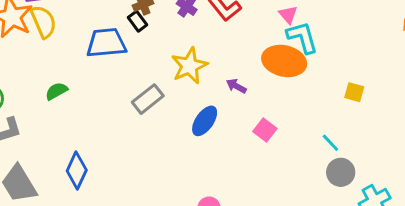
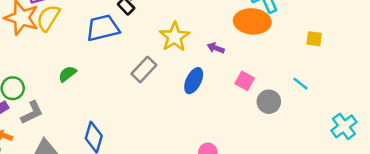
yellow semicircle: (43, 22) -> (48, 18), turned -116
gray circle: (341, 172) -> (269, 102), moved

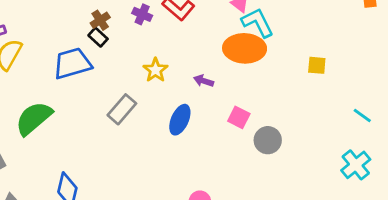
yellow star: (174, 37) -> (155, 70), size x0.7
green semicircle: (67, 74) -> (34, 118), size x1.8
cyan line: (300, 84) -> (362, 115), moved

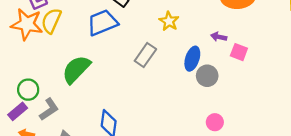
purple arrow: (204, 81) -> (219, 37), moved
gray circle: (268, 140) -> (207, 76), moved

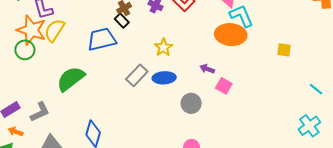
blue ellipse: (192, 59) -> (164, 78), moved, turned 60
green circle: (28, 90) -> (25, 50), moved

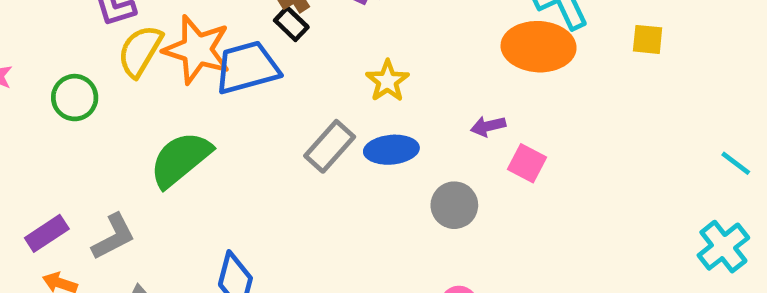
orange star: (31, 30) -> (197, 50), moved
yellow square: (284, 50) -> (648, 39), moved
purple arrow: (207, 69) -> (488, 126), turned -32

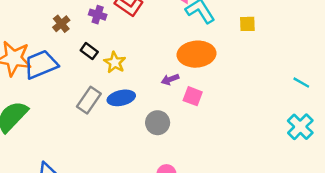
black rectangle: (291, 24) -> (89, 51), moved
orange ellipse: (539, 47) -> (197, 54), moved

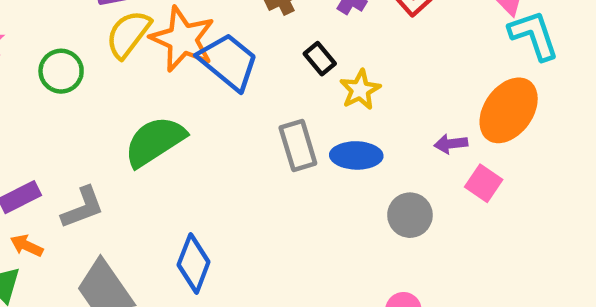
orange ellipse: (197, 54) -> (509, 110), turned -64
blue trapezoid: (41, 64) -> (228, 62), turned 48
gray rectangle: (89, 100) -> (298, 145), turned -65

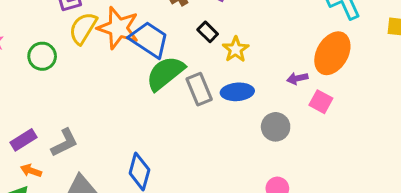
green semicircle: (155, 141) -> (165, 73), moved

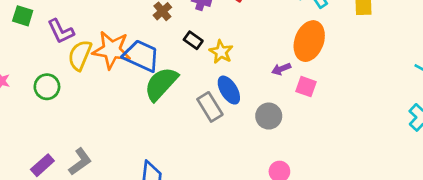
gray rectangle: (199, 89) -> (210, 107), moved
blue ellipse: (237, 92) -> (229, 90), turned 72

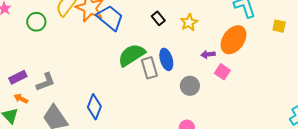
black rectangle: (193, 40) -> (158, 18), moved
yellow star: (221, 52) -> (189, 22), moved
green semicircle: (161, 84) -> (132, 55), moved

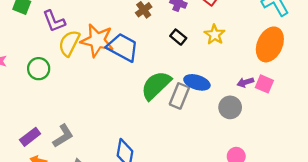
purple arrow: (208, 54) -> (245, 82), moved
blue ellipse: (166, 59) -> (197, 82), turned -45
gray rectangle: (149, 68) -> (179, 96), turned 50

